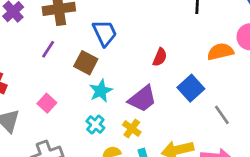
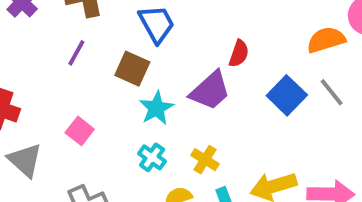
purple trapezoid: (142, 99) -> (210, 91), moved
gray line: (222, 115) -> (332, 92), moved

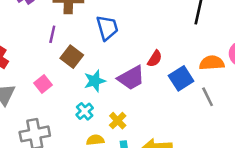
purple line: (76, 53) -> (52, 34), turned -30
brown square: (132, 69) -> (72, 57), moved
blue square: (287, 95) -> (181, 78), moved

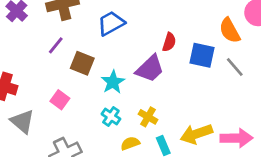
blue trapezoid: (107, 28) -> (111, 23), turned -88
purple line: (52, 34) -> (56, 45), turned 42
orange semicircle: (212, 63) -> (230, 30), turned -100
blue square: (181, 78) -> (202, 55), turned -30

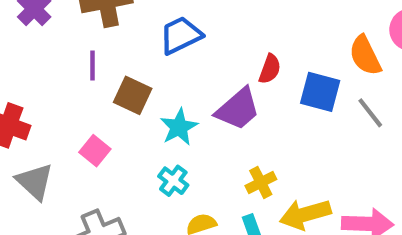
purple line: (56, 45) -> (93, 65), turned -42
yellow cross: (148, 117) -> (261, 183), moved, turned 30

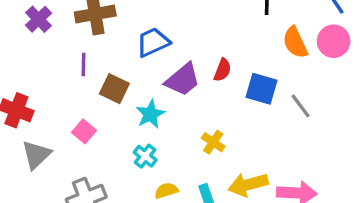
orange semicircle: (365, 55) -> (295, 42), moved
purple trapezoid: (238, 109) -> (183, 80), moved
gray triangle: (35, 182) -> (36, 155), turned 32
yellow cross: (261, 183) -> (213, 142), moved, turned -30

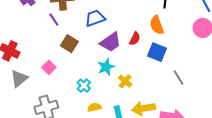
orange semicircle: (295, 42) -> (157, 25), moved
purple line: (84, 65) -> (54, 20), moved, turned -40
gray line: (301, 106) -> (178, 78), moved
cyan star: (150, 114) -> (106, 67), moved

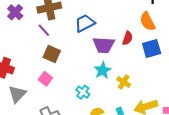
purple trapezoid: (111, 42) -> (104, 45), turned 45
brown square: (69, 44) -> (52, 54), moved
blue square: (157, 52) -> (152, 49), turned -30

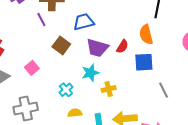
brown square: (52, 54) -> (61, 45), moved
yellow cross: (124, 82) -> (109, 89), turned 32

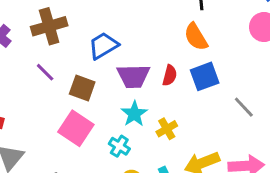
purple line: (41, 20) -> (45, 72), moved
red semicircle: (122, 46) -> (170, 75), moved
pink square: (32, 68) -> (76, 128), moved, size x1.6
cyan cross: (66, 90) -> (119, 146), moved

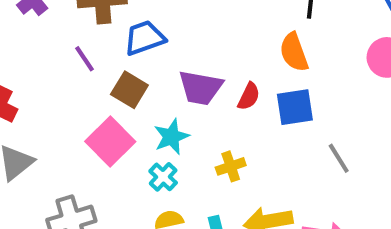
blue trapezoid: (103, 46) -> (145, 38), moved
cyan star: (134, 114) -> (171, 137), moved

